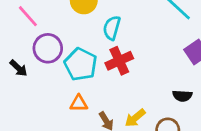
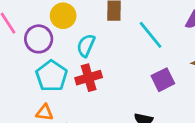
purple circle: (48, 48) -> (39, 39), moved

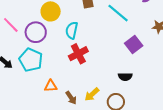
cyan pentagon: (52, 76) -> (31, 60), moved

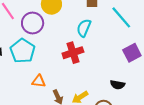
cyan semicircle: (72, 30) -> (84, 28), moved

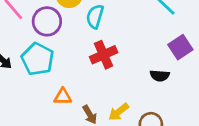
cyan semicircle: (84, 28) -> (95, 16), moved
black semicircle: (118, 85) -> (160, 76), moved

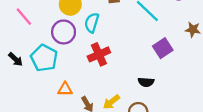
purple circle: (47, 21) -> (64, 32), moved
black semicircle: (160, 76) -> (146, 82), moved

